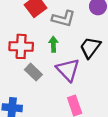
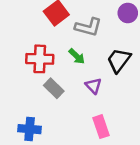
green arrow: (53, 44) -> (77, 56), turned 136
purple triangle: (68, 70) -> (93, 86), size x0.6

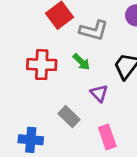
gray rectangle: (54, 88) -> (69, 117), moved

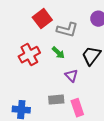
red cross: (42, 65) -> (29, 55), turned -30
gray rectangle: (69, 117) -> (56, 100), moved, turned -49

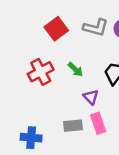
gray L-shape: (67, 30) -> (96, 28), moved
pink rectangle: (77, 108) -> (98, 123), moved

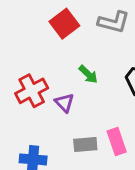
red cross: (41, 72) -> (32, 91), moved
purple triangle: (91, 97) -> (64, 103), moved

